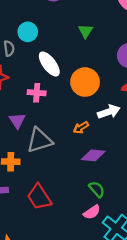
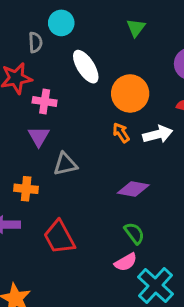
pink cross: (37, 93) -> (45, 102), moved
orange arrow: (81, 127) -> (121, 133), moved, turned 84
gray triangle: (39, 140) -> (65, 164), size x0.7

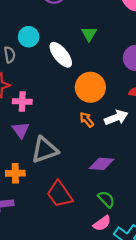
white ellipse: (86, 67) -> (61, 55), moved
gray triangle: (65, 164) -> (45, 150), size x1.4
red trapezoid: (59, 237) -> (60, 194), moved

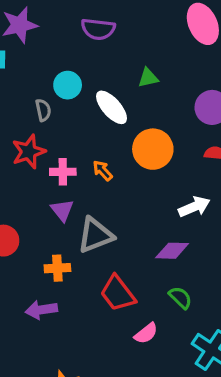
green triangle: (89, 34) -> (148, 78), turned 49
white arrow: (116, 118) -> (194, 207), moved
orange arrow: (87, 120) -> (103, 171), moved
pink semicircle: (102, 223) -> (146, 333), moved

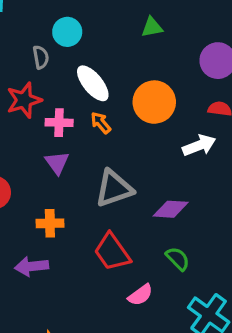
white ellipse: (112, 107) -> (93, 83), moved
white arrow: (194, 207) -> (199, 145), moved
gray triangle: (95, 235) -> (114, 188), moved

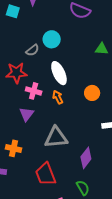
gray semicircle: (41, 57) -> (32, 50), turned 48
orange circle: (154, 102) -> (92, 93), size x0.6
purple diamond: (171, 209) -> (86, 158), turned -70

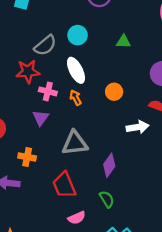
cyan circle: (52, 39) -> (78, 35), moved
gray semicircle: (32, 50) -> (45, 45), size x1.5

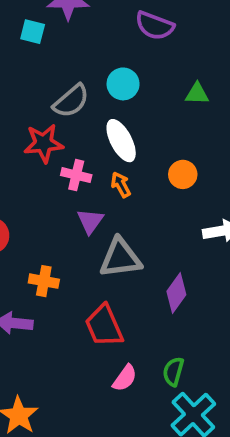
purple triangle: (41, 118) -> (90, 221), moved
green semicircle: (107, 199) -> (173, 372), moved, turned -132
pink semicircle: (77, 218) -> (125, 378), turned -30

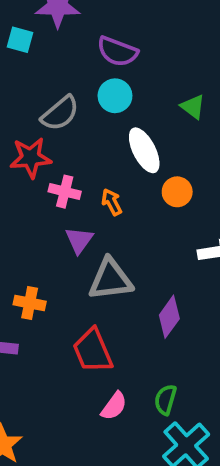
purple semicircle: (155, 26) -> (117, 51), moved
green triangle: (197, 94) -> (193, 107), turned 35
white ellipse: (121, 141) -> (144, 150), moved

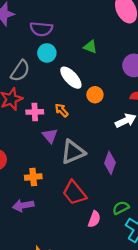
green semicircle: (165, 400) -> (121, 208), turned 63

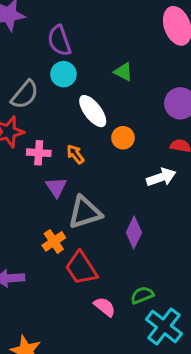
purple semicircle: (41, 29) -> (59, 41), turned 60
orange cross: (33, 177) -> (54, 241), moved, turned -35
pink semicircle: (94, 219) -> (105, 307), turned -77

